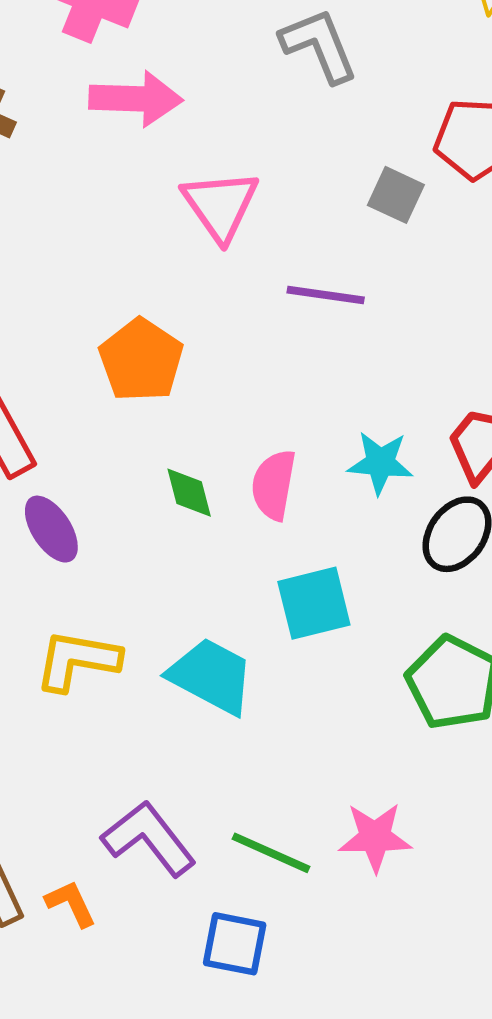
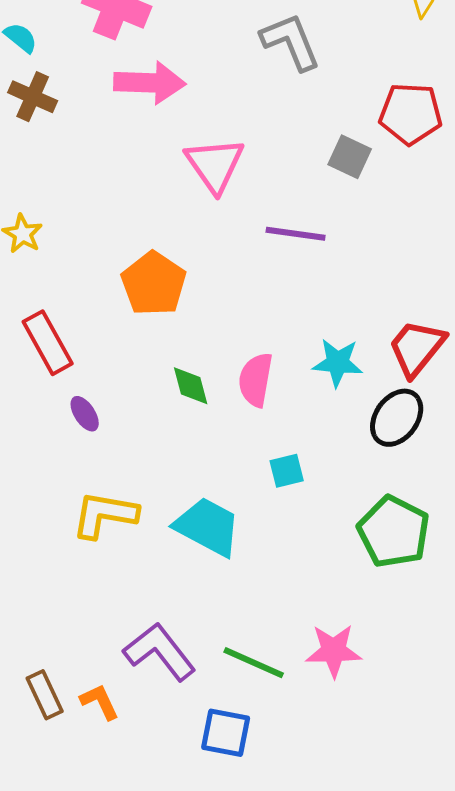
purple ellipse: (51, 529) -> (85, 414), size x0.7
cyan square: (314, 603) -> (287, 471), size x0.6

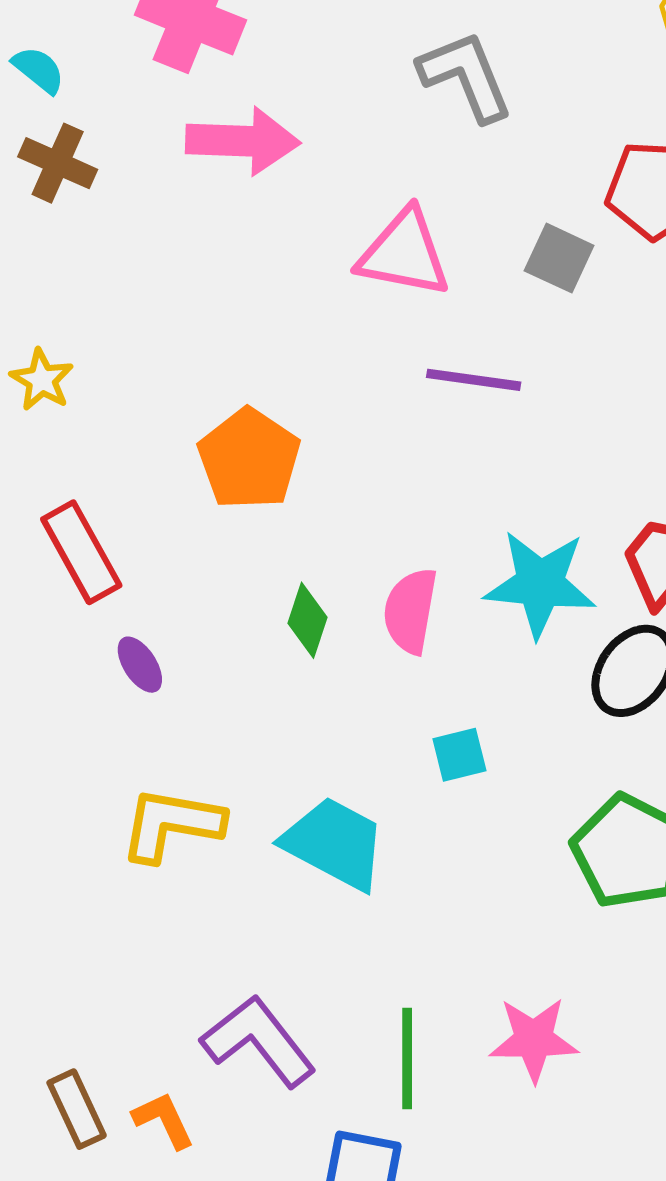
pink triangle: (215, 165) -> (404, 253), moved, turned -44
cyan star: (338, 363) -> (540, 584), size x1.4
green diamond: (191, 386) -> (308, 620), turned 33
green line: (254, 663) -> (407, 1058), turned 66

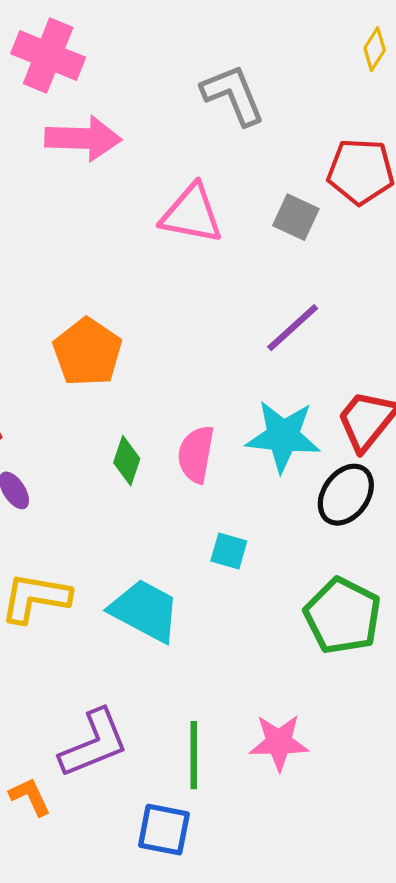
purple line: (474, 380) -> (293, 328), moved, turned -50
cyan square: (459, 755) -> (229, 551), turned 30
purple L-shape: (259, 1041) -> (94, 743), turned 106

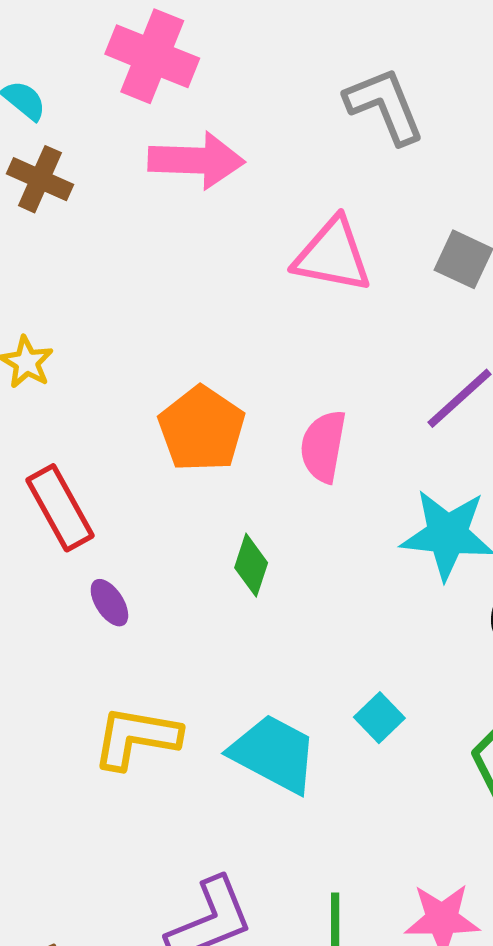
pink semicircle: (196, 454) -> (323, 446), moved
cyan square: (229, 551) -> (379, 718), moved, turned 30

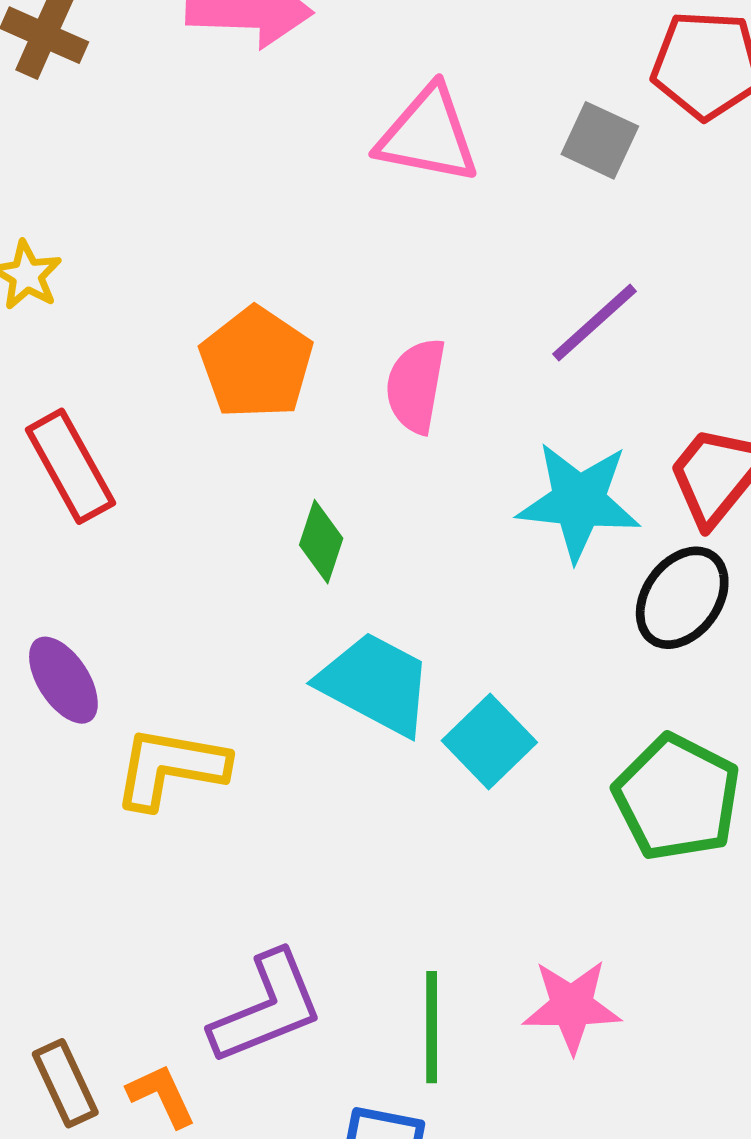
purple ellipse: (109, 603) -> (63, 680), moved, size x1.4
cyan square: (379, 718) -> (489, 741), size x1.4
cyan trapezoid: (274, 754) -> (375, 684), moved

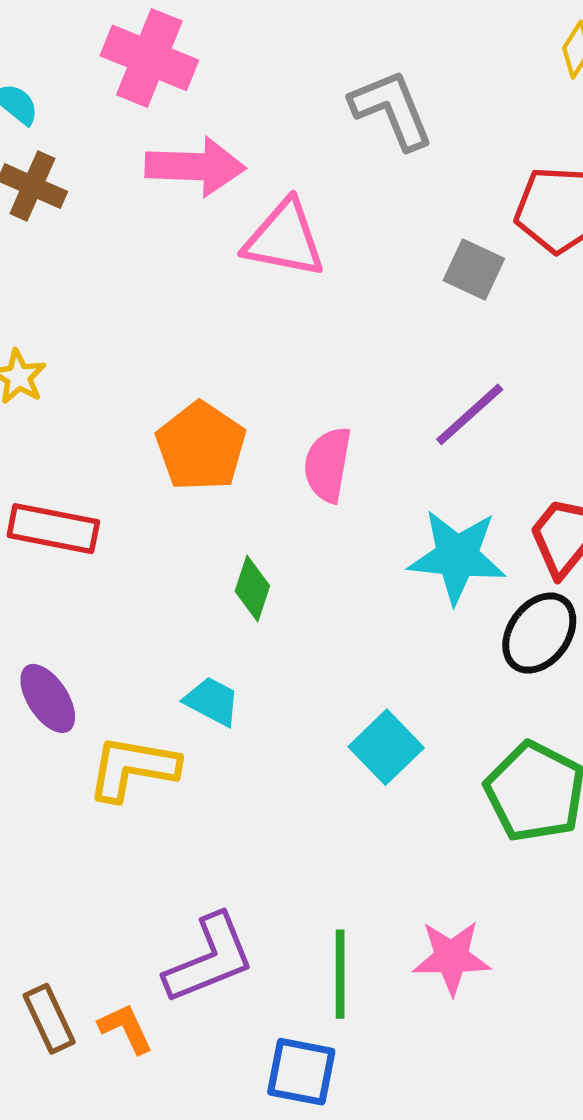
pink triangle: (428, 135) -> (284, 239), moved
red rectangle: (70, 466) -> (53, 529), turned -50
cyan trapezoid: (375, 684) -> (212, 701), moved, size x0.6

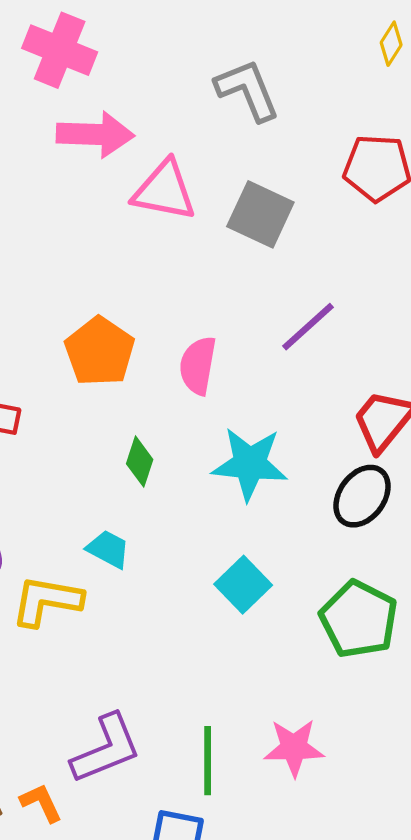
gray square: (474, 270) -> (260, 214), moved, size x1.4
cyan star: (457, 556) -> (250, 464), moved

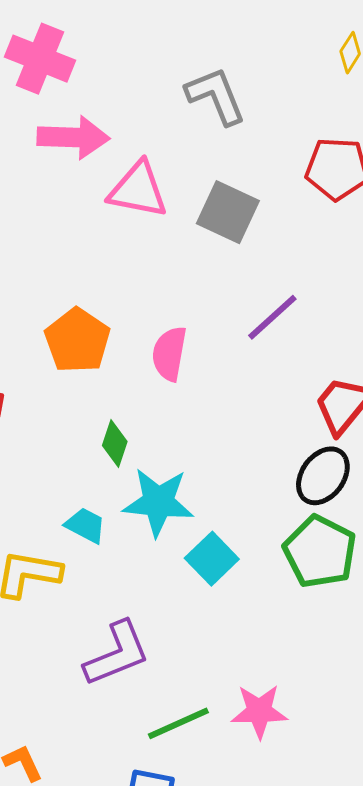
cyan star: (250, 464) -> (158, 502), moved
green pentagon: (359, 619) -> (320, 552), moved
purple L-shape: (106, 749) -> (117, 654), moved
green line: (208, 761) -> (178, 723), turned 66

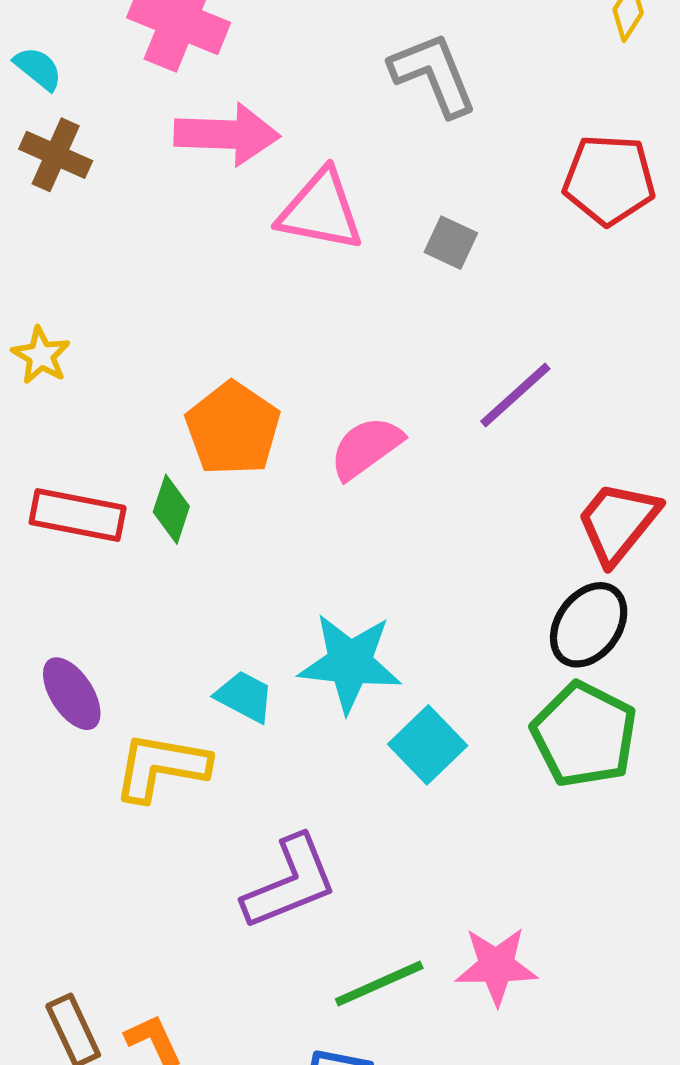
gray square: (228, 212) -> (451, 243), size x0.6
pink semicircle: (169, 354) -> (366, 448), turned 44
green diamond: (115, 444) -> (171, 509), moved

